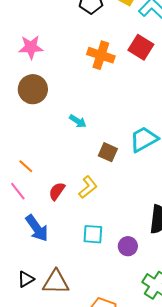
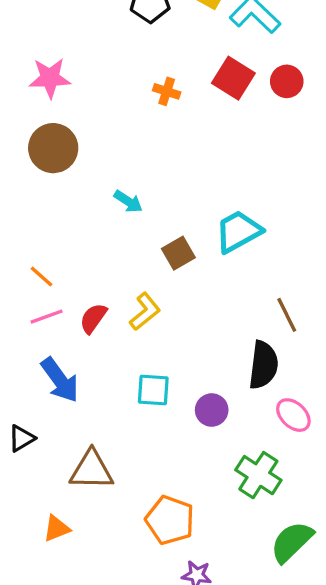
orange cross: (101, 55) -> (167, 91), size x0.6
brown square: (108, 152) -> (178, 253), turned 36
pink line: (18, 191) -> (47, 317), moved, turned -72
black triangle: (26, 279) -> (21, 438), moved

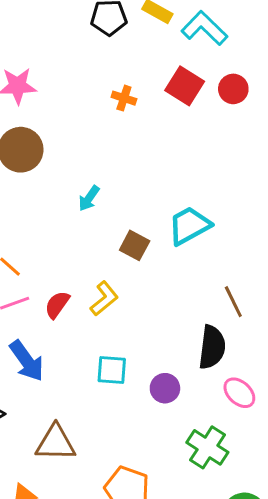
cyan arrow: (128, 201) -> (89, 198), turned 92
brown square: (178, 253) -> (135, 245), turned -32

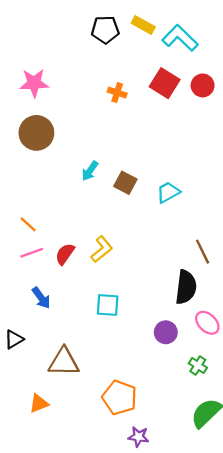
cyan trapezoid: (189, 226) -> (168, 192), size x0.7
brown square: (135, 245) -> (125, 183), moved
blue arrow: (27, 361) -> (41, 298), size x0.7
purple circle: (165, 388) -> (166, 332), moved
green cross: (207, 447) -> (198, 365), moved, size x0.6

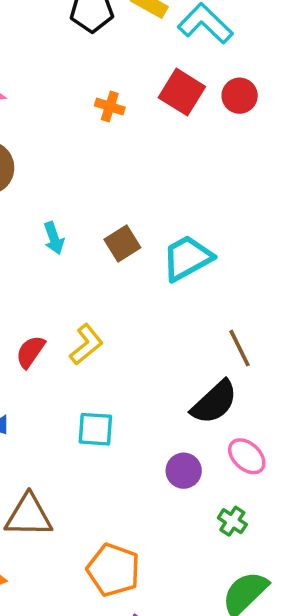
cyan arrow: (90, 171) -> (54, 238), moved, turned -54
brown square: (125, 183) -> (122, 244), turned 30
cyan trapezoid: (168, 192) -> (187, 258), size x1.4
black semicircle: (186, 287) -> (214, 402), turned 40

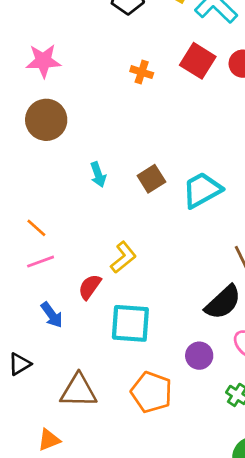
red semicircle: (30, 352) -> (90, 287), moved
cyan square: (95, 429) -> (130, 323), size x1.4
orange pentagon: (113, 570) -> (151, 392), moved

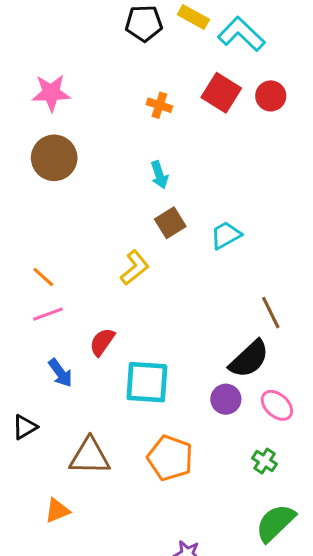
cyan arrow: (98, 175) -> (159, 175), moved
cyan trapezoid: (202, 190) -> (226, 235), size x0.7
yellow L-shape: (123, 257) -> (135, 268), moved
purple circle: (199, 356) -> (226, 399), moved

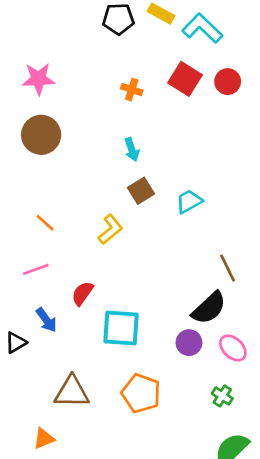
orange line: (43, 277) -> (45, 223), moved
black triangle: (25, 427) -> (16, 343), moved

